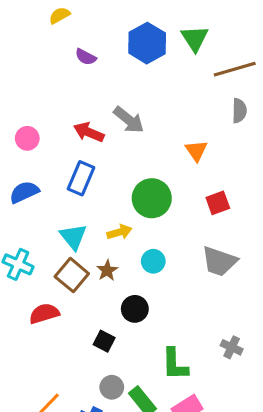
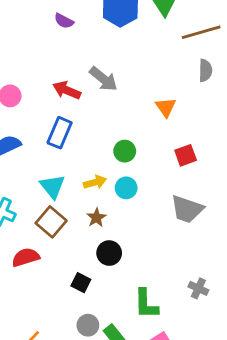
green circle: (152, 198) -> (125, 151), size x0.6
cyan circle: (153, 261) -> (126, 188), moved
brown star: (107, 270) -> (96, 218), moved

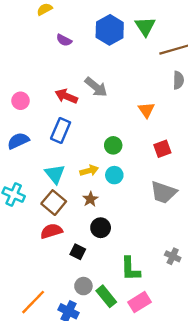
red semicircle: (26, 257) -> (51, 231), moved

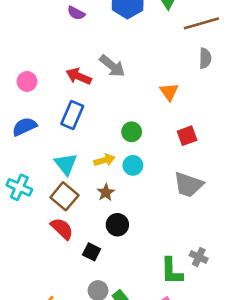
red semicircle: (51, 231) -> (62, 229), turned 60
green L-shape: (130, 269) -> (172, 271), moved

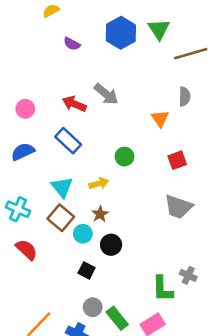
gray semicircle: (205, 58) -> (185, 97), moved
blue rectangle: (72, 115) -> (68, 141), turned -70
cyan circle: (133, 165) -> (83, 234), moved
red semicircle: (62, 229) -> (27, 250), moved

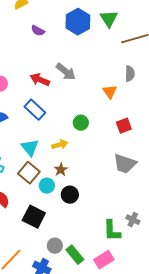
black square: (87, 270) -> (34, 217), moved, size x1.6

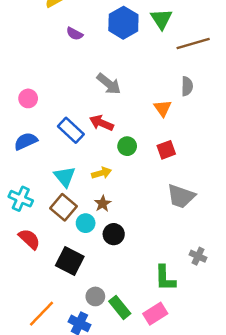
red arrow: (40, 80) -> (101, 123), moved
red square: (124, 126) -> (166, 150), moved
gray cross: (133, 220) -> (198, 256), moved

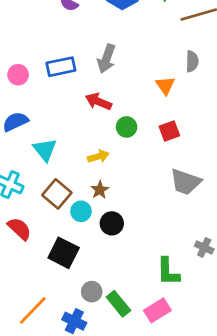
gray arrow: (109, 84) -> (106, 59), turned 70
blue rectangle: (71, 130) -> (61, 67), moved, turned -55
cyan triangle: (65, 177) -> (45, 150), moved

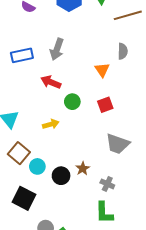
brown star: (100, 190) -> (83, 169), moved
gray cross: (204, 247) -> (107, 184), moved

